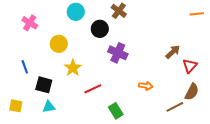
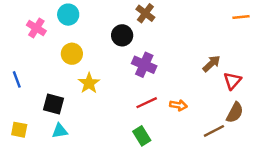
cyan circle: (76, 12) -> (68, 15), moved
blue line: (25, 67) -> (17, 79), moved
red line: (93, 89) -> (147, 103), moved

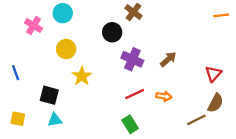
brown arrow: (212, 64) -> (168, 59), moved

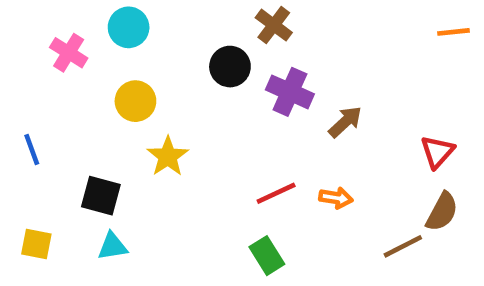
purple cross: (132, 59) -> (290, 92), moved

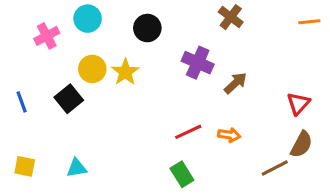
brown cross: (274, 25) -> (231, 17), moved
pink cross: (69, 53) -> (47, 36), turned 30
black circle: (230, 67) -> (147, 28), moved
yellow star: (168, 156) -> (125, 72), moved
black square: (101, 196) -> (69, 99), moved, turned 36

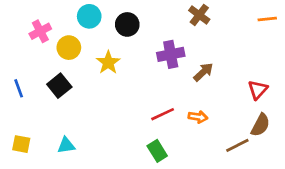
cyan circle: (88, 19) -> (89, 16), moved
purple cross: (198, 63) -> (171, 54), turned -35
yellow circle: (92, 69) -> (69, 48), moved

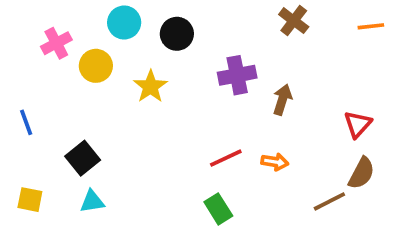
brown cross: (199, 15) -> (294, 21), moved
brown arrow: (203, 72) -> (282, 100), turned -30
black square: (59, 86) -> (83, 158), moved

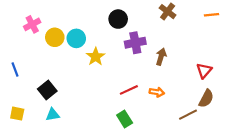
cyan circle: (124, 22) -> (76, 38), moved
black circle: (177, 34) -> (118, 19), moved
yellow star: (150, 87) -> (96, 57), moved

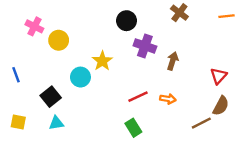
pink cross: (32, 24) -> (34, 26), turned -35
cyan circle: (76, 38) -> (80, 77), moved
purple cross: (135, 43) -> (145, 46), turned 30

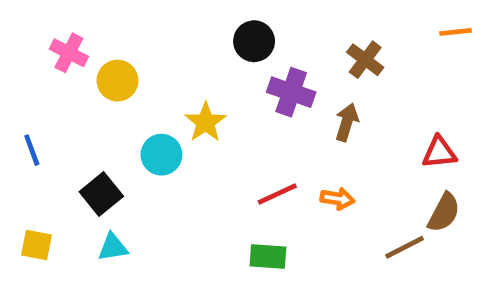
brown cross: (179, 13) -> (365, 60), moved
red triangle: (219, 76) -> (439, 152), turned 42
green rectangle: (133, 128) -> (268, 257), turned -54

